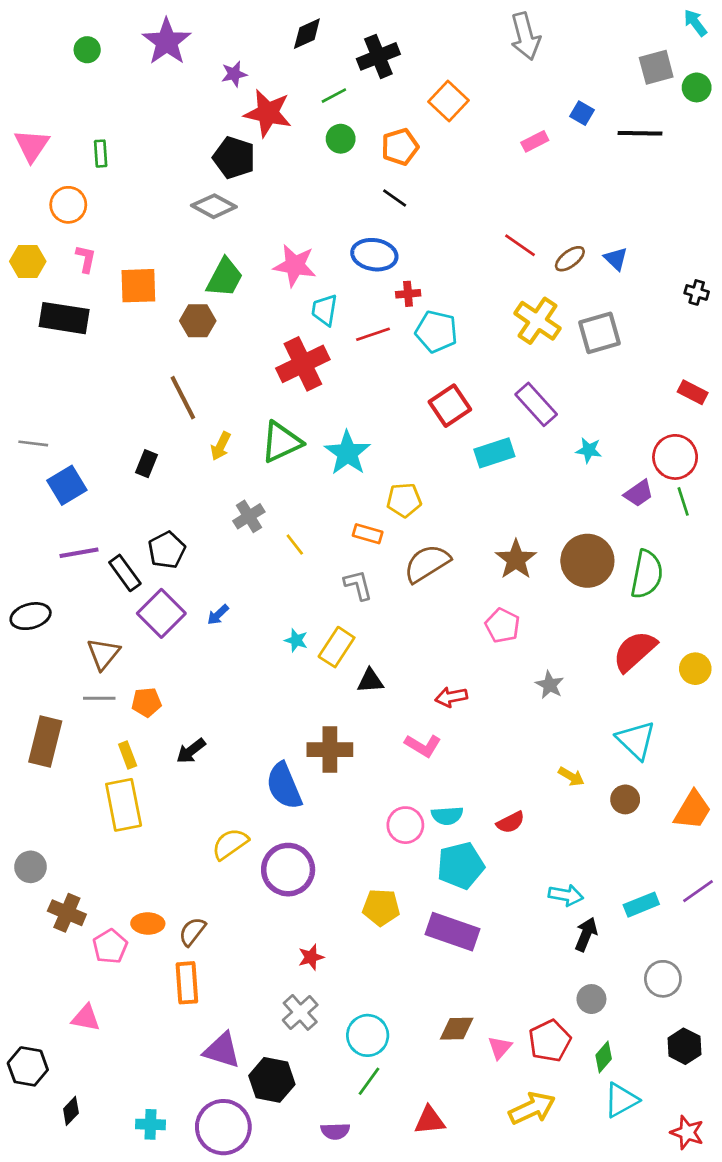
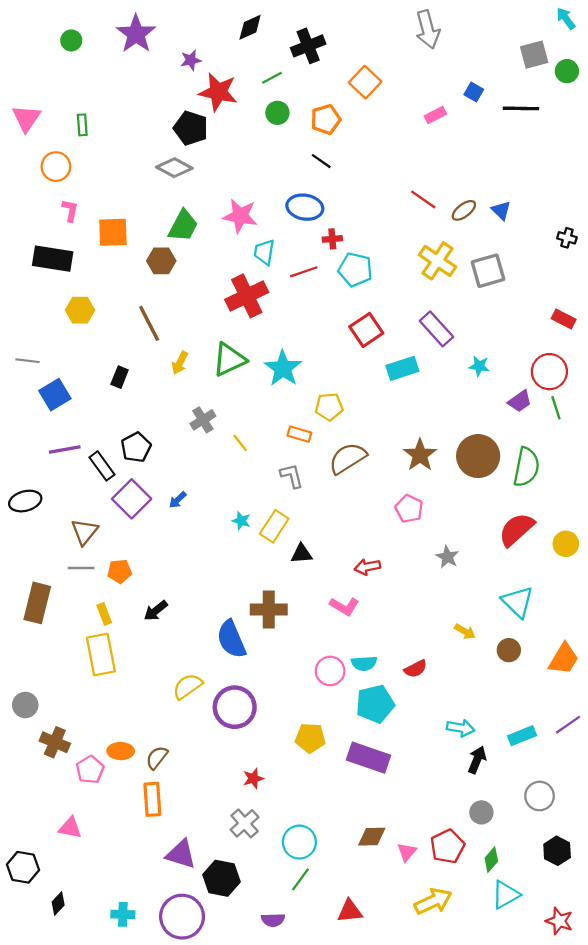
yellow hexagon: (28, 261) -> (80, 310), moved

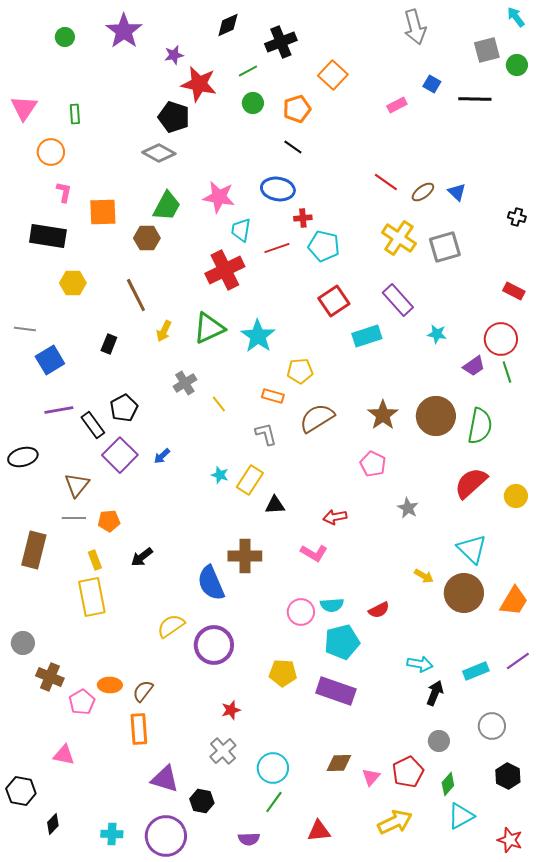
gray arrow: (428, 29) -> (415, 27), moved
brown circle: (509, 650) -> (464, 593), size x1.8
black hexagon: (222, 878) -> (202, 801), size x0.7

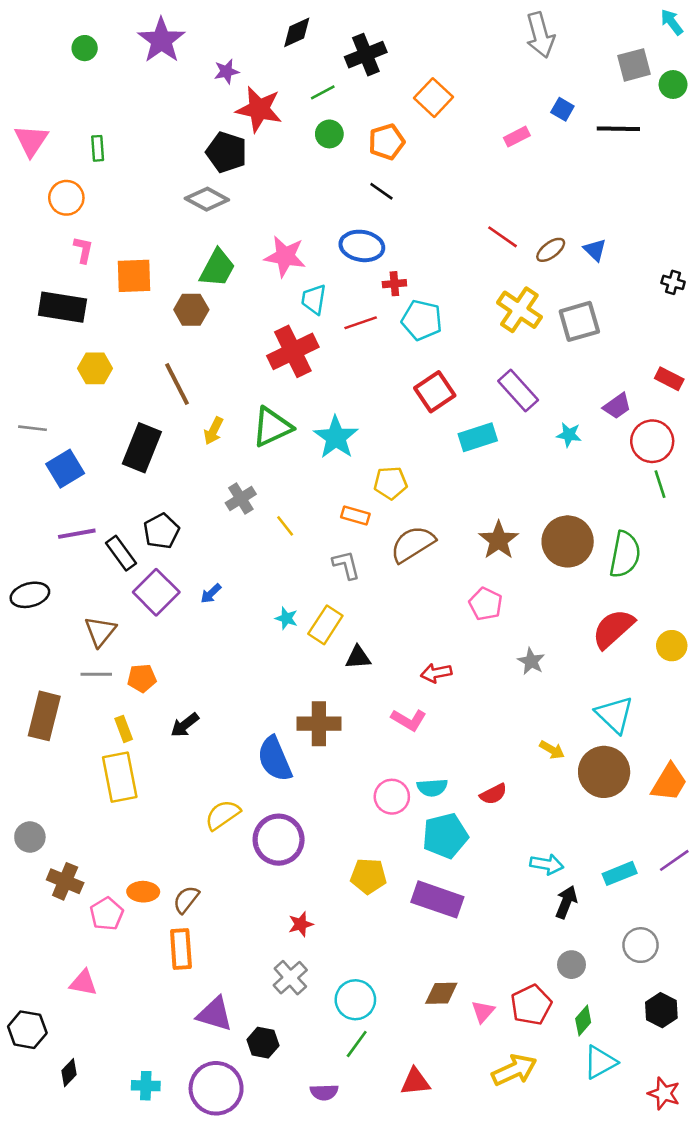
black rectangle: (109, 344) -> (142, 448), size x1.8
purple trapezoid: (474, 366) -> (617, 406), moved

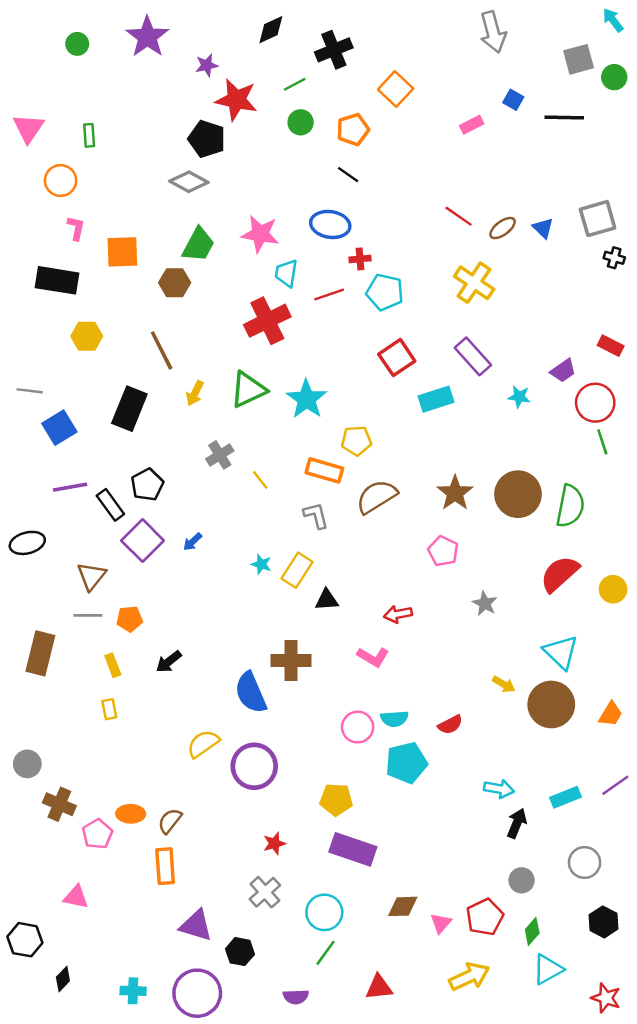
gray square: (579, 321) -> (598, 219), moved
orange rectangle: (355, 515) -> (324, 470), size x1.4
yellow rectangle: (120, 777) -> (109, 709), size x0.5
orange trapezoid: (669, 782) -> (611, 714), size x0.7
purple rectangle: (437, 899) -> (353, 849), moved

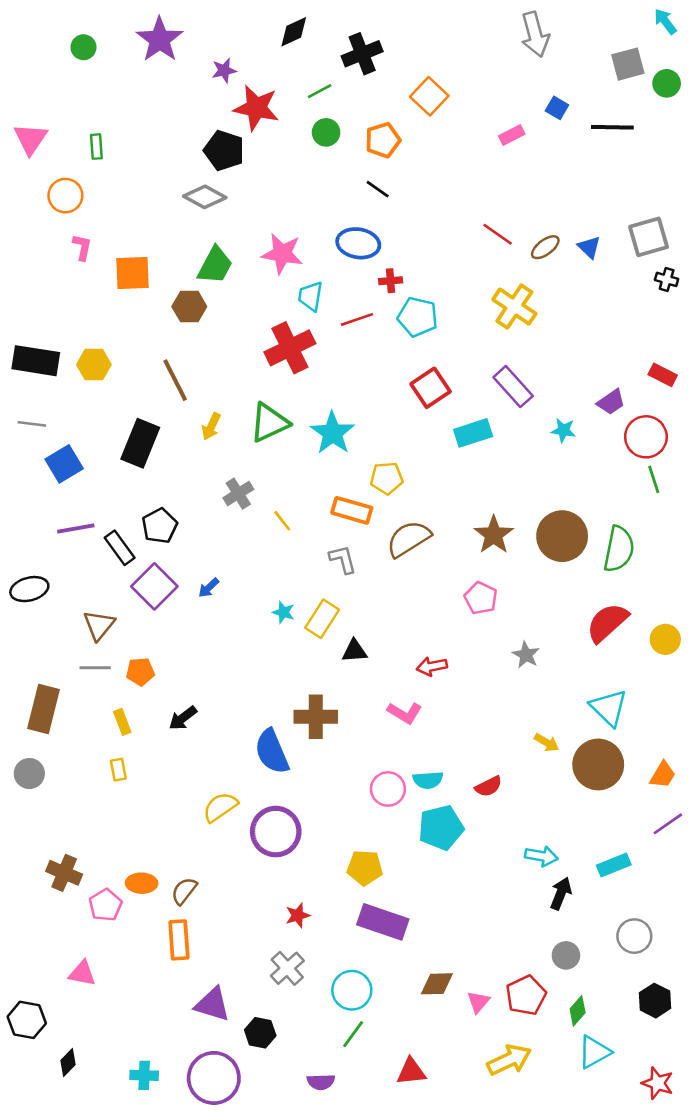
black rectangle: (57, 280) -> (36, 361), moved
gray circle: (27, 764) -> (29, 774), moved
purple line: (615, 785) -> (668, 824), moved

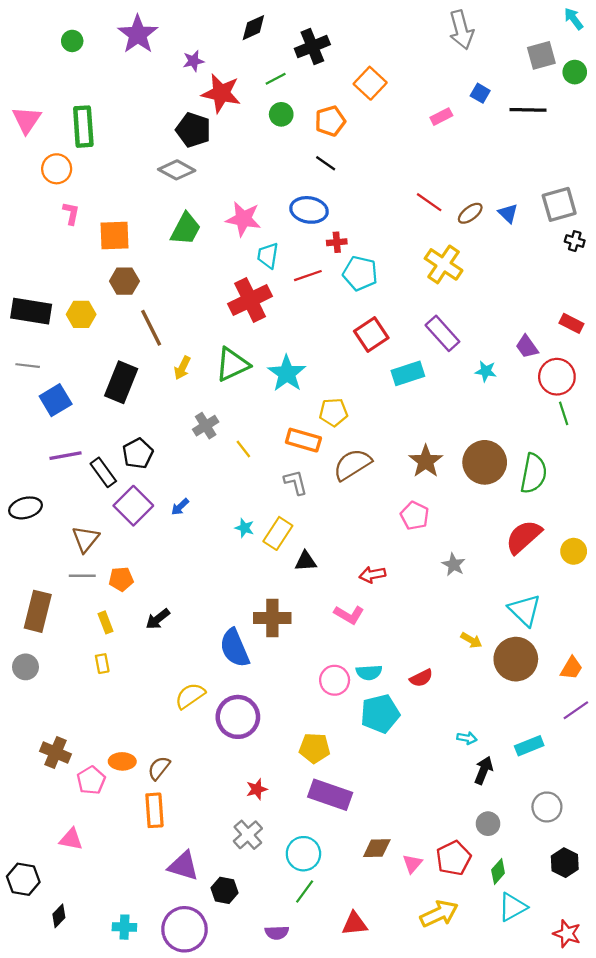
green rectangle: (96, 147) -> (83, 127), size x1.8
brown hexagon: (189, 307) -> (124, 281), moved
purple trapezoid: (611, 402) -> (527, 347), turned 90
cyan arrow: (541, 856) -> (467, 738), size x0.7

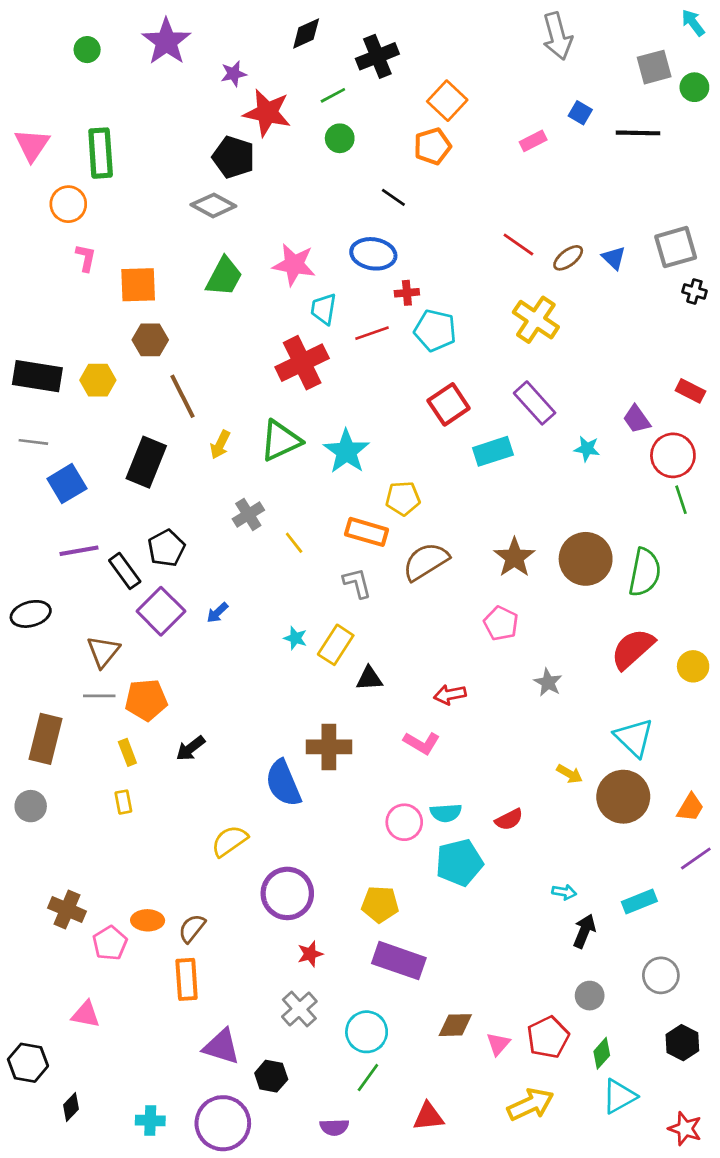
orange pentagon: (330, 121) -> (432, 146), moved
orange pentagon: (121, 579) -> (146, 700), size x1.4
purple circle: (238, 717) -> (287, 893), moved

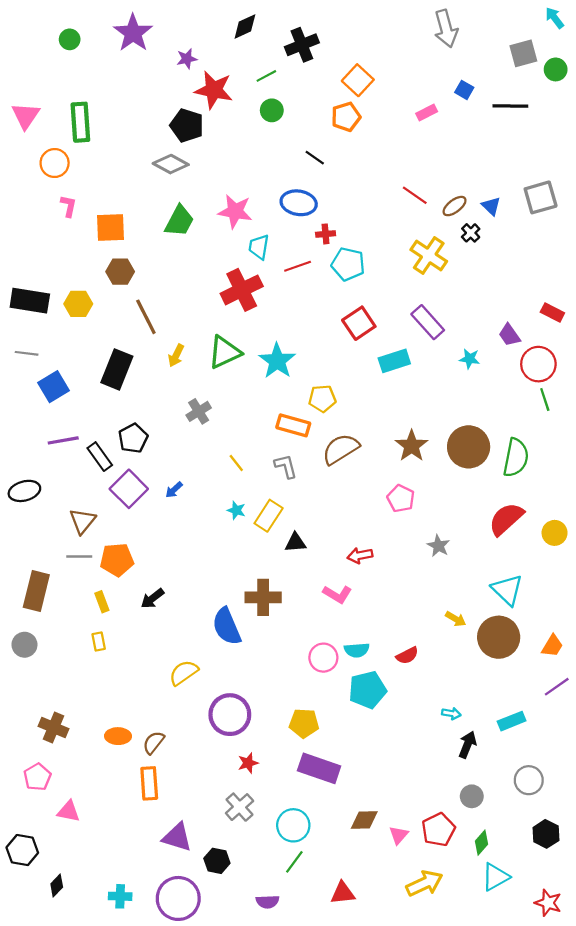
black cross: (694, 291) -> (471, 233), moved, turned 30
yellow line: (294, 543) -> (236, 463), moved
pink pentagon: (110, 943) -> (37, 777), moved

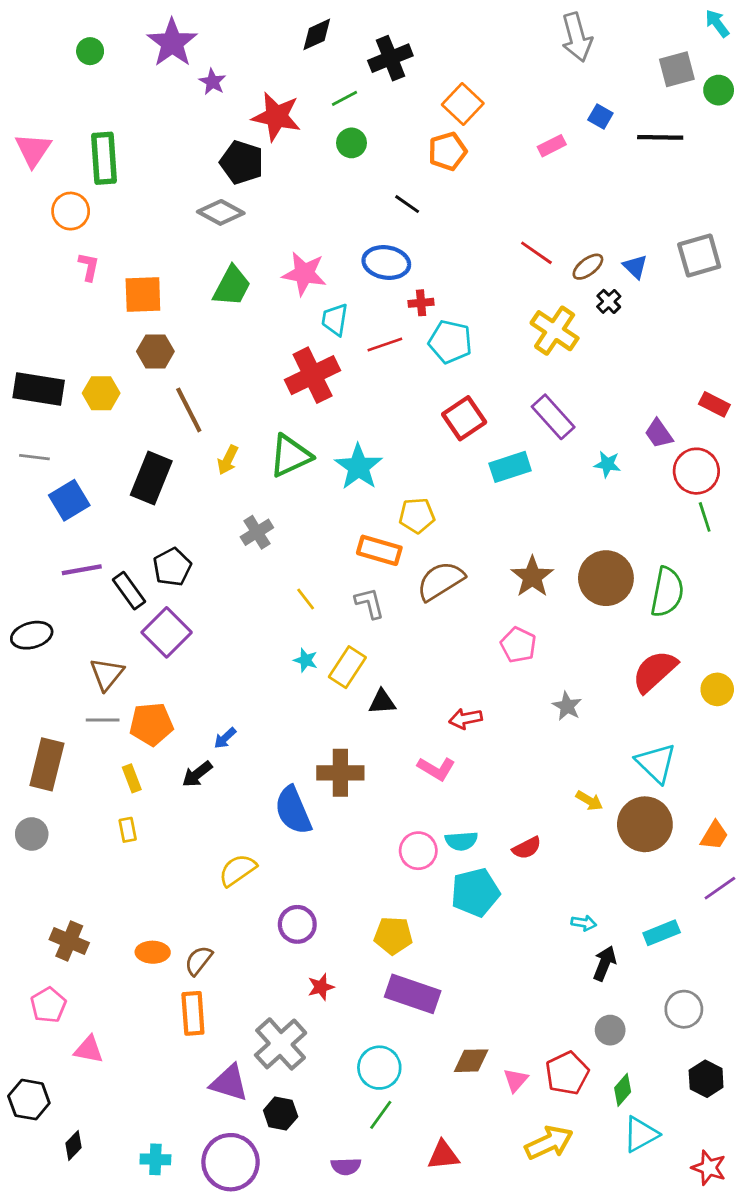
purple star: (187, 59) -> (212, 82), moved, turned -30
blue arrow: (174, 490) -> (225, 738), moved
purple circle: (230, 715) -> (297, 924), size x0.7
gray cross: (240, 807) -> (281, 1044), moved, size x1.4

